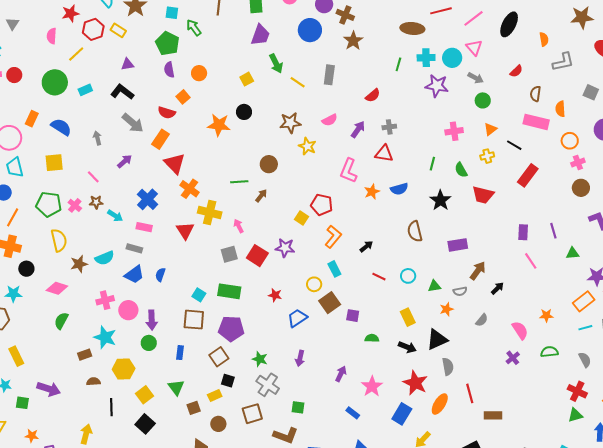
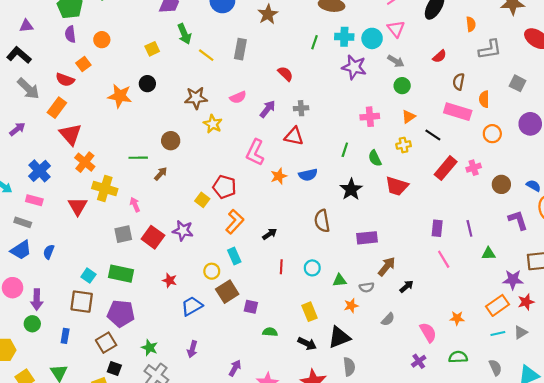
red semicircle: (373, 95) -> (285, 74), turned -98
pink cross: (578, 162) -> (474, 168), moved
red line: (379, 277) -> (281, 267), turned 64

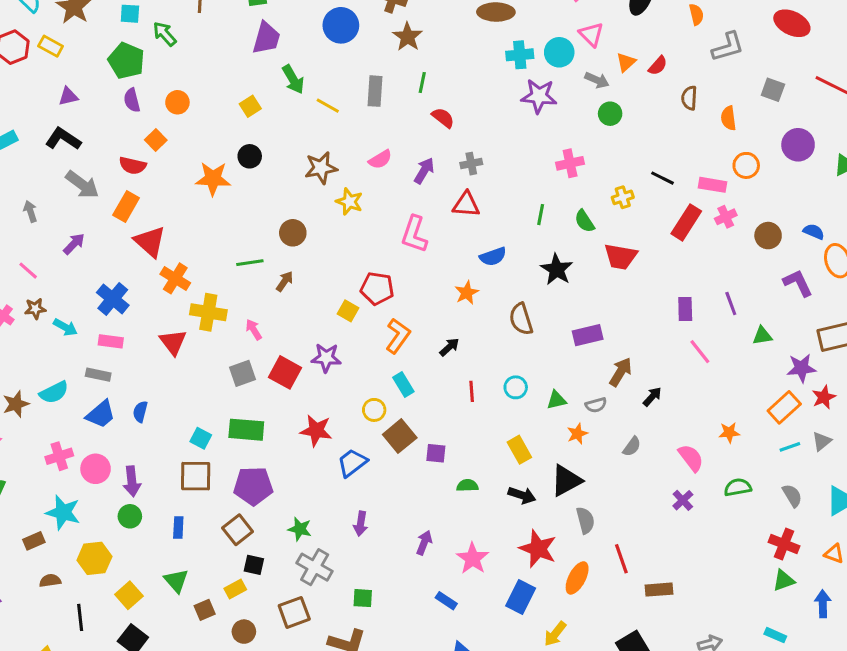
green line: (315, 42) -> (422, 83), moved
pink rectangle: (458, 112) -> (713, 185), moved, size x0.7
orange triangle: (409, 117) -> (626, 62), moved
orange star: (279, 176) -> (467, 293), moved
red star: (170, 280) -> (316, 430), size x1.5

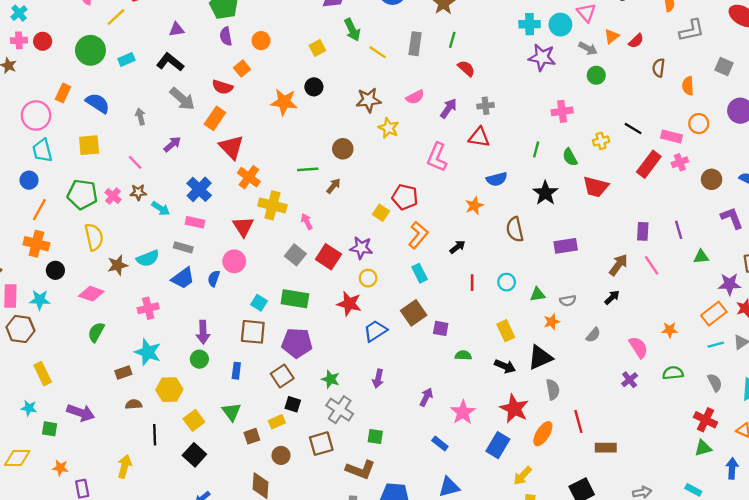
brown arrow: (621, 372) -> (618, 265), moved
gray square: (242, 373) -> (295, 255), turned -36
yellow circle: (374, 410) -> (368, 278), moved
pink circle: (96, 469) -> (234, 261), moved

